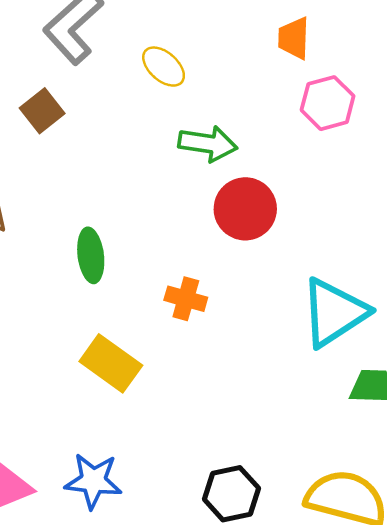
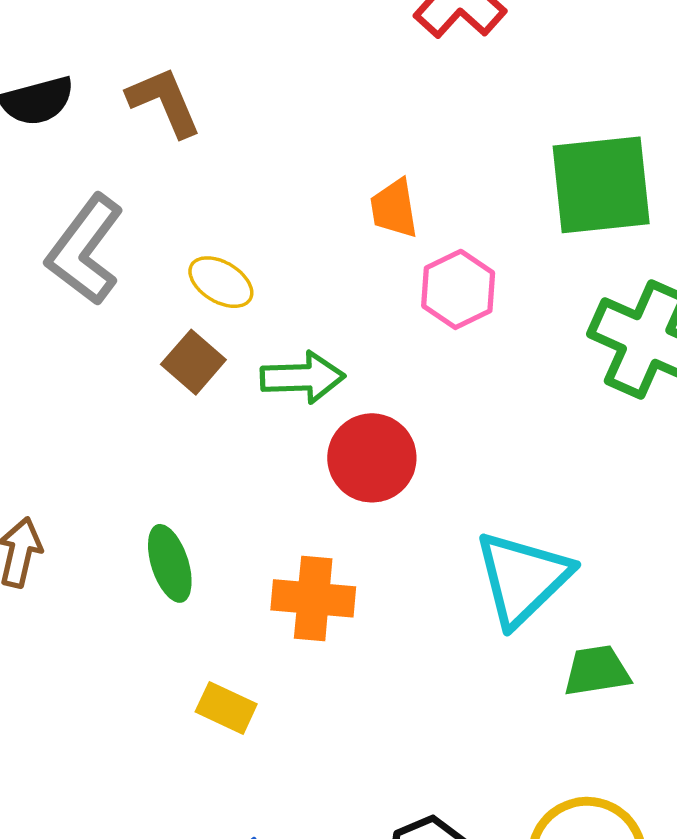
brown square: (42, 111) -> (193, 362), moved
orange cross: (186, 299) -> (313, 598), size x1.4
yellow rectangle: (111, 363) -> (226, 708), size x0.7

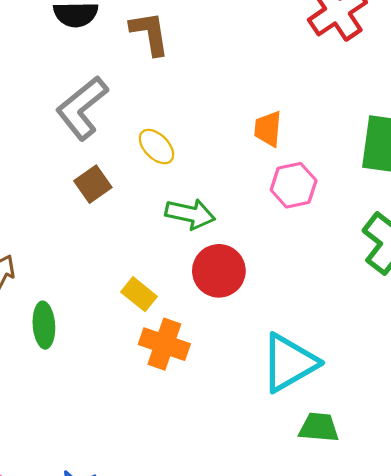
brown square: (193, 362) -> (93, 184), moved
green ellipse: (170, 563) -> (44, 325), moved
yellow rectangle: (226, 708) -> (139, 294), moved

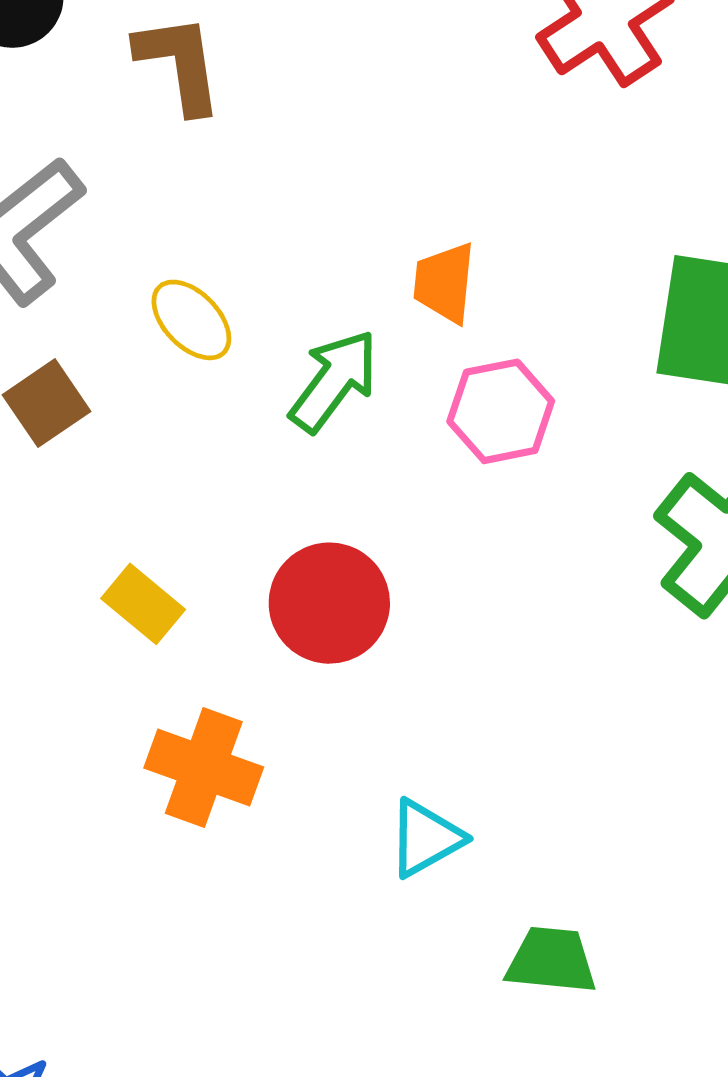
green arrow: (190, 214) -> (334, 381), moved, turned -66
yellow rectangle: (139, 294) -> (143, 604), moved
cyan triangle: (289, 363) -> (426, 838), moved, size x0.6

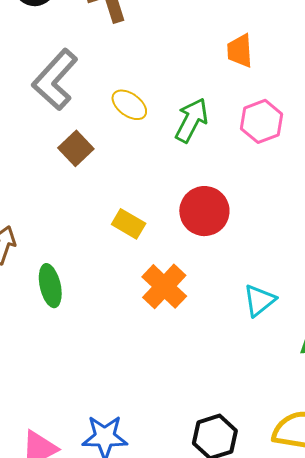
orange trapezoid: (444, 283) -> (240, 51), moved
orange cross: (204, 768) -> (164, 286), turned 33

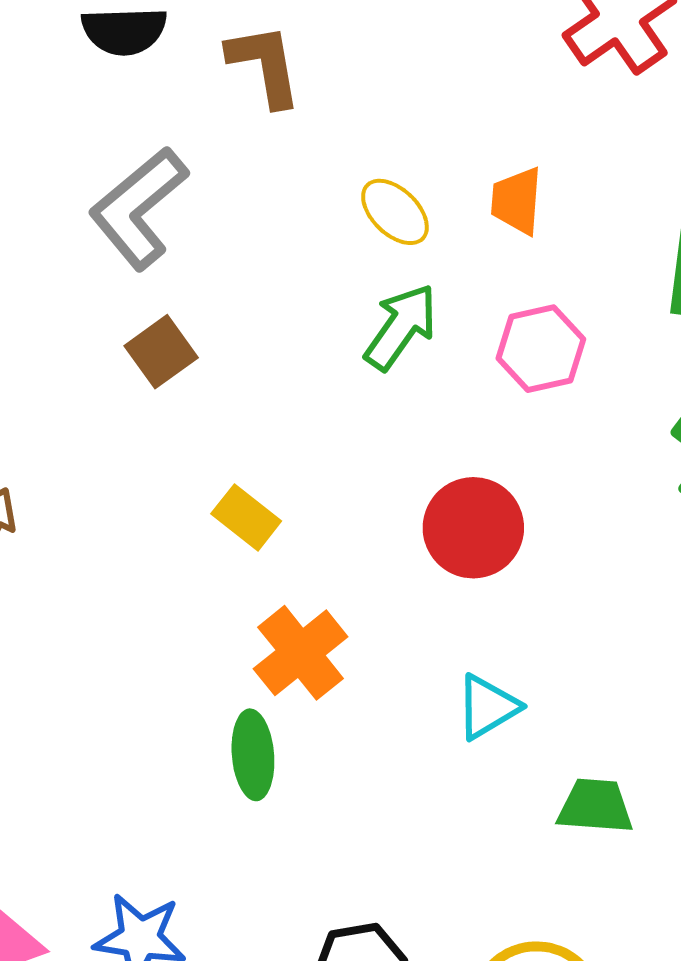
yellow ellipse: (129, 105) -> (395, 212), moved
red circle: (204, 211) -> (473, 528), moved
green ellipse: (50, 286) -> (253, 755), moved

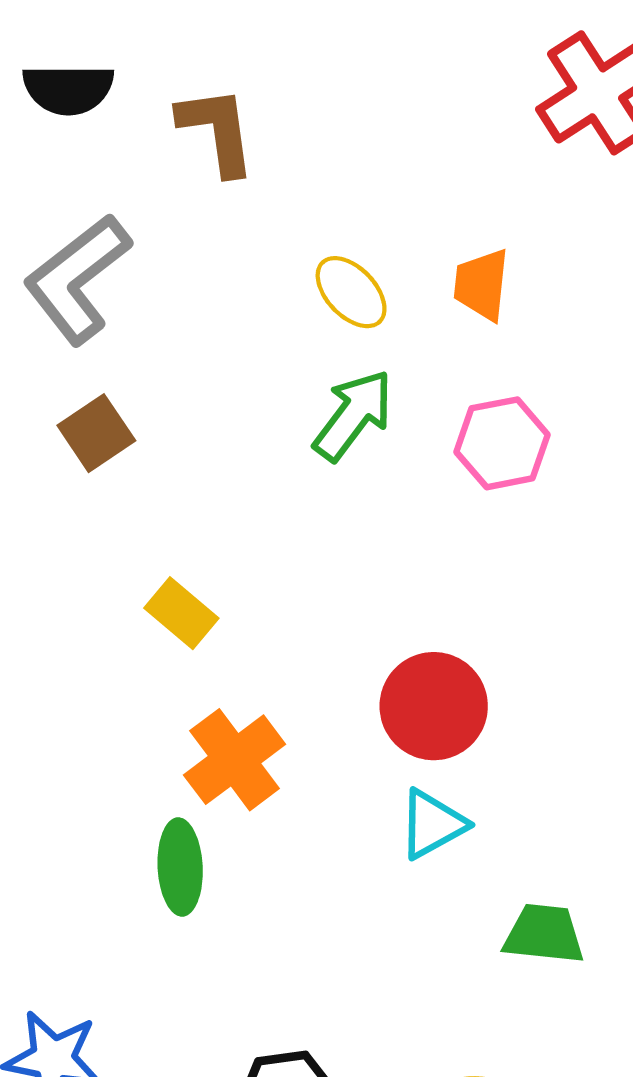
red circle: (473, 528) -> (434, 706), moved

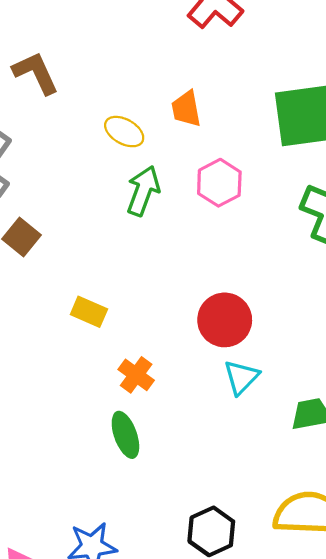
orange cross: (235, 760) -> (136, 375), size x0.7

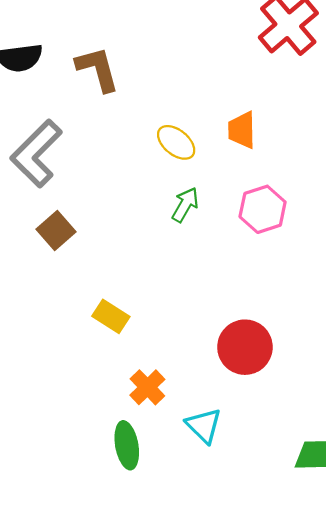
green arrow: (143, 191) -> (185, 205), size x0.7
cyan triangle: (241, 377) -> (204, 426), moved, turned -39

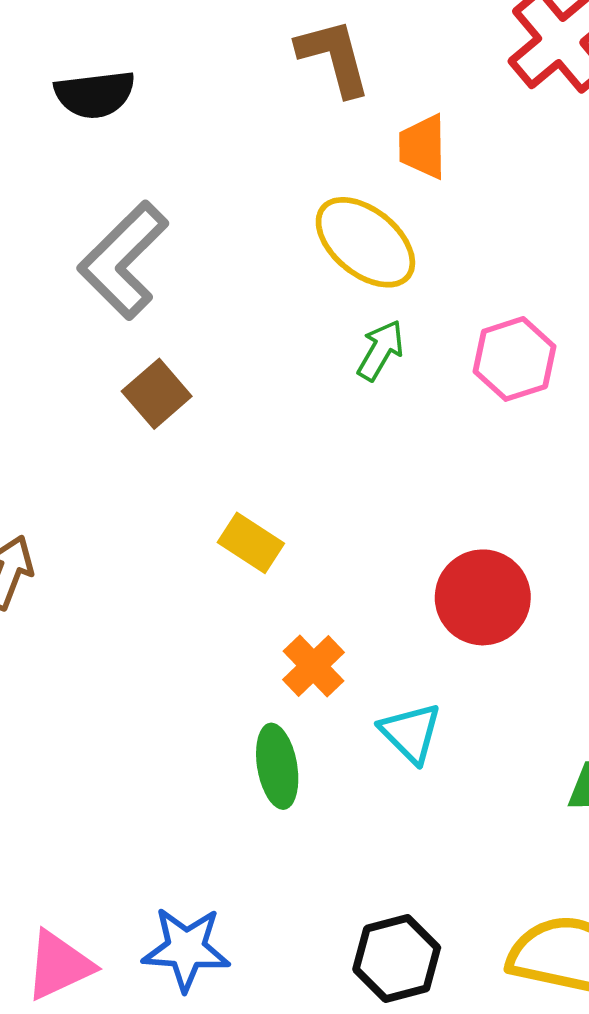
brown L-shape: (98, 69) -> (334, 57), moved
orange trapezoid: (242, 130) -> (423, 147), moved
yellow ellipse: (176, 142) -> (365, 242), size x1.5

